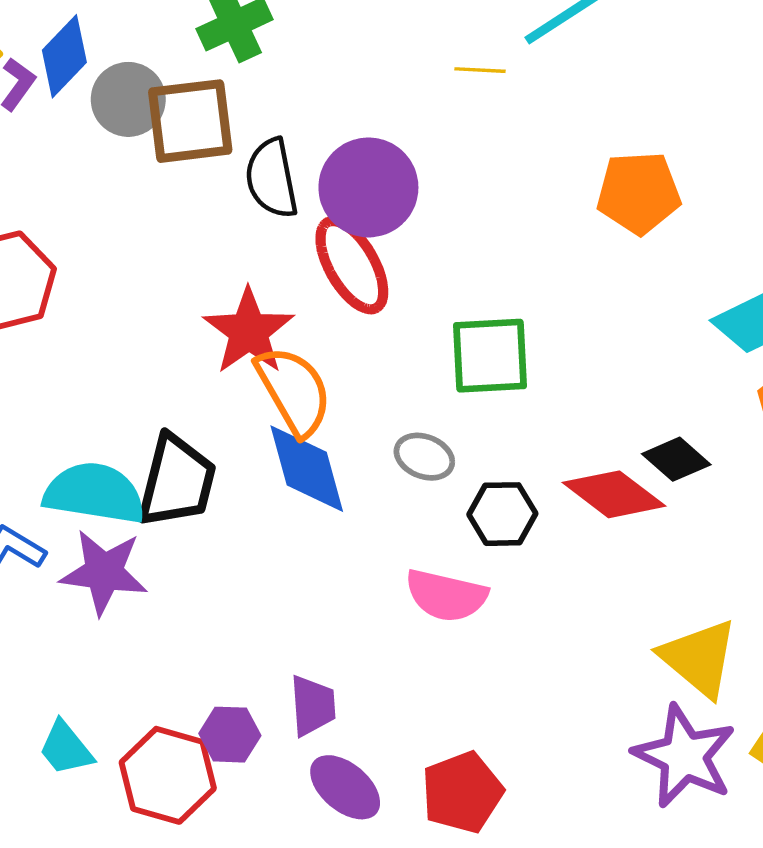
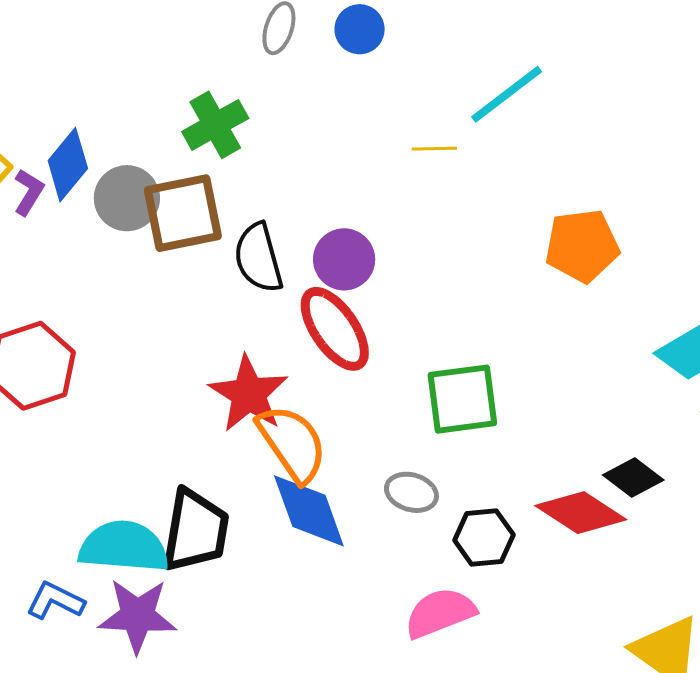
purple circle: (368, 187) -> (344, 259), size x0.7
pink semicircle: (446, 595) -> (440, 613), turned 150

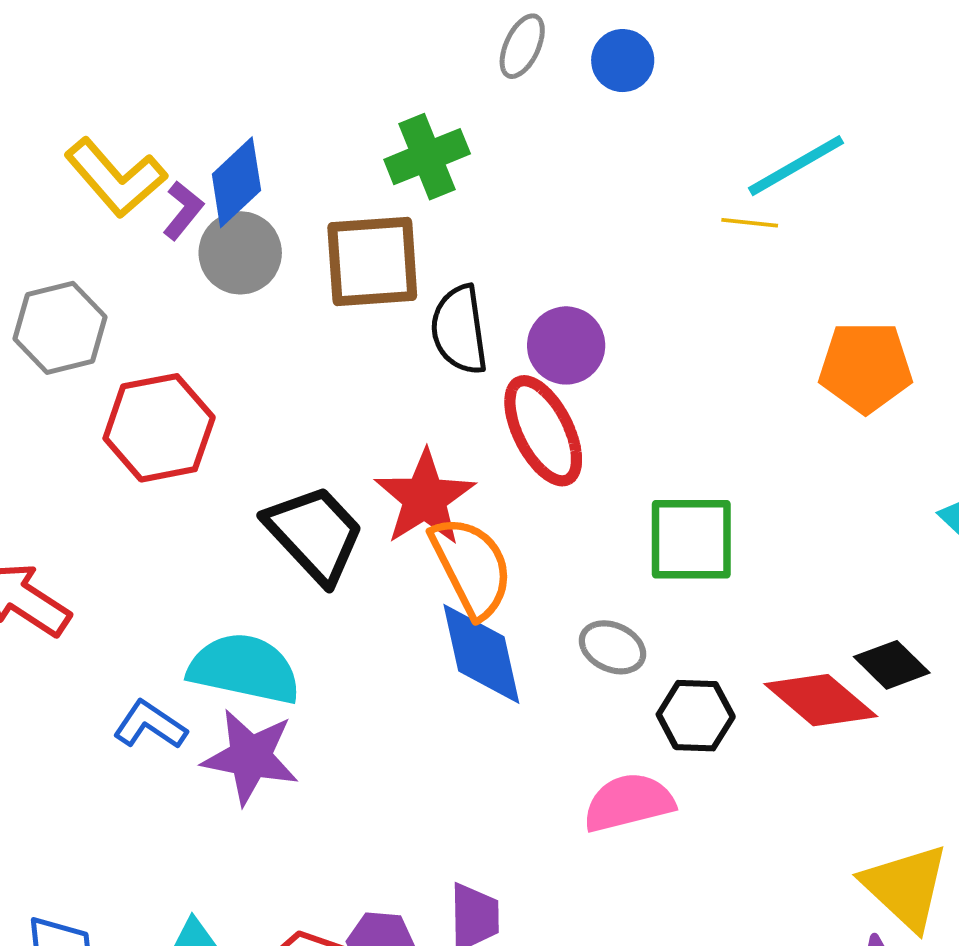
yellow line: (434, 149) -> (750, 223), moved
gray circle: (127, 198) -> (240, 253), moved
black trapezoid: (195, 531) -> (315, 534), moved, turned -60

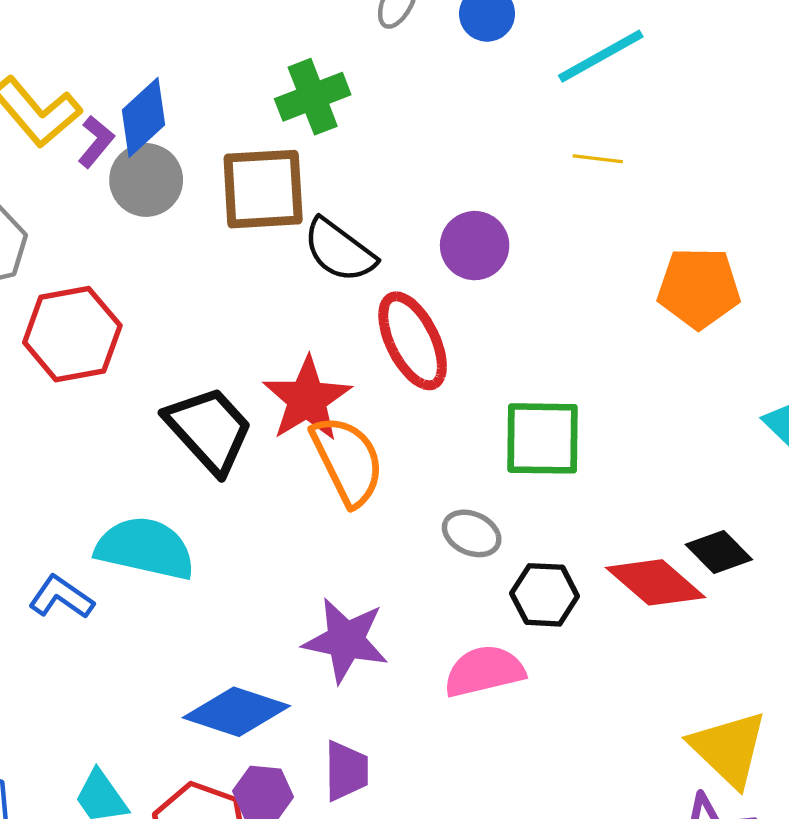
cyan line: (796, 166) -> (601, 56), moved
black semicircle: (459, 330) -> (339, 250), turned -46
purple circle: (566, 345) -> (475, 246), moved
blue diamond: (481, 654) -> (236, 712), moved, turned -60
purple star: (250, 757) -> (346, 640), moved

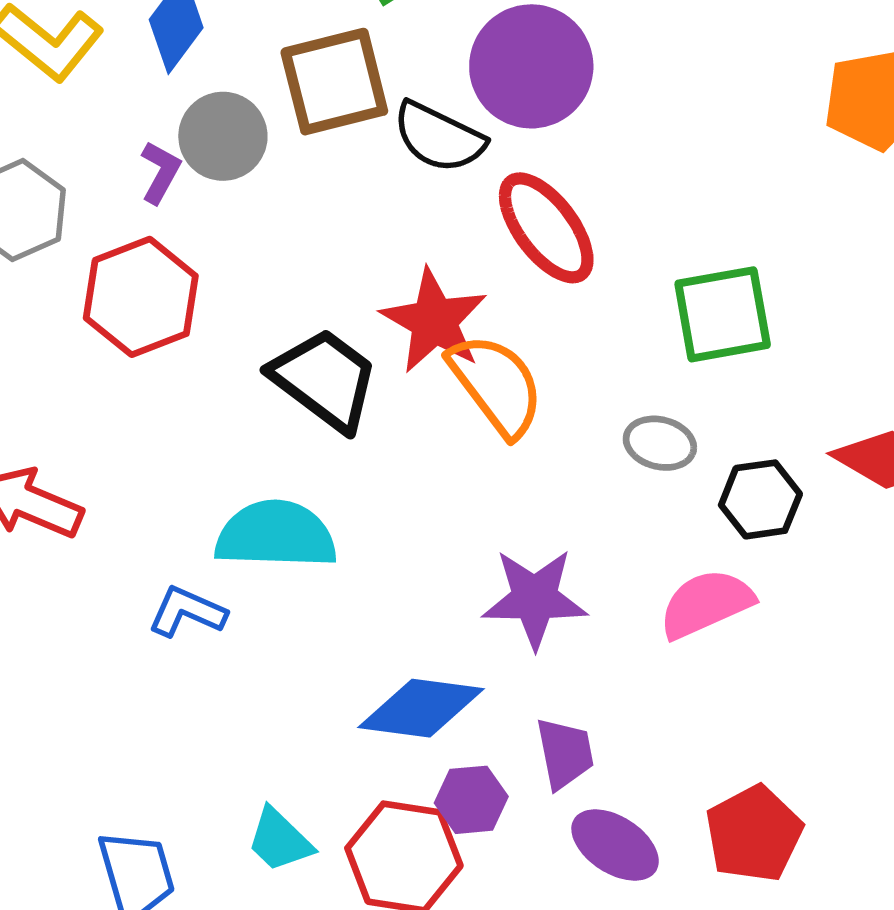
purple L-shape: (96, 142) -> (160, 172), moved
gray circle: (146, 180) -> (223, 136), moved
purple circle: (475, 246) -> (531, 66), moved, size x1.5

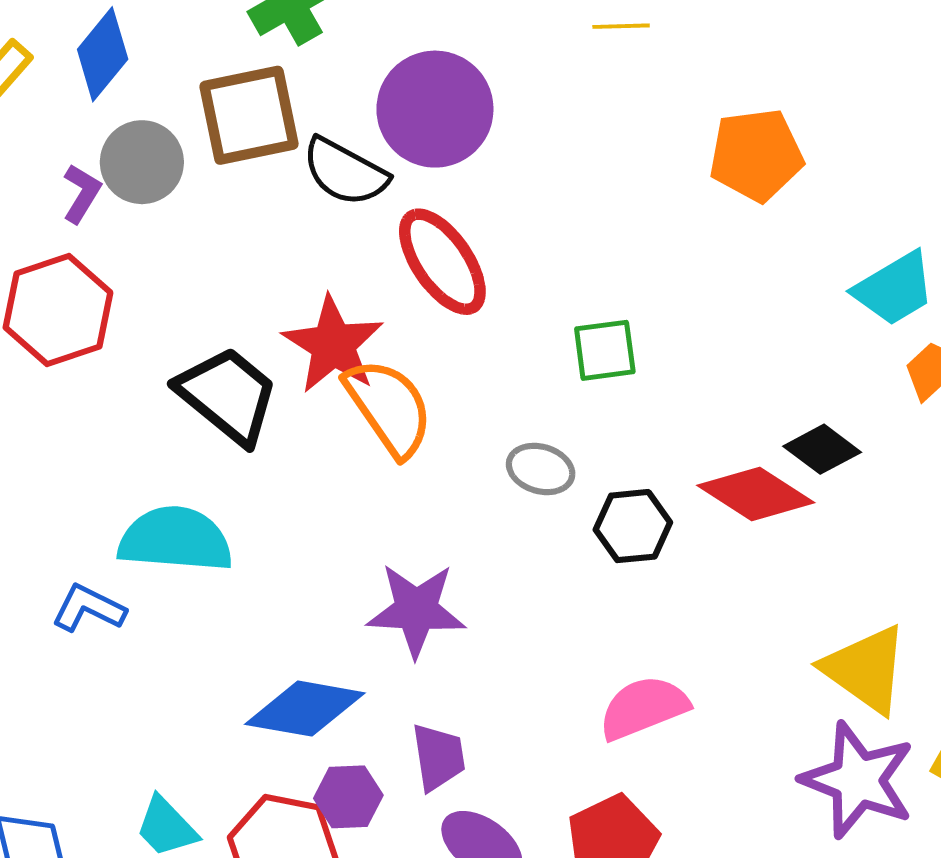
green square: (723, 314) -> (605, 350), size x0.7
pink semicircle: (706, 604) -> (644, 708), moved

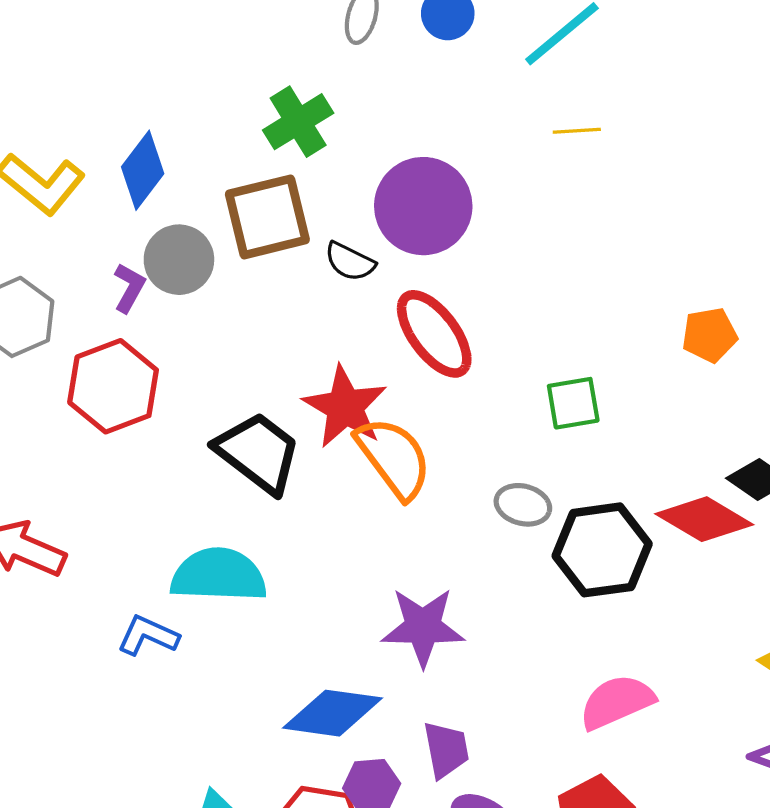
orange pentagon: (756, 155) -> (709, 335), moved, size x0.7
black semicircle: (345, 172) -> (350, 262), size x0.7
black hexagon: (633, 526) -> (602, 550), size x1.5

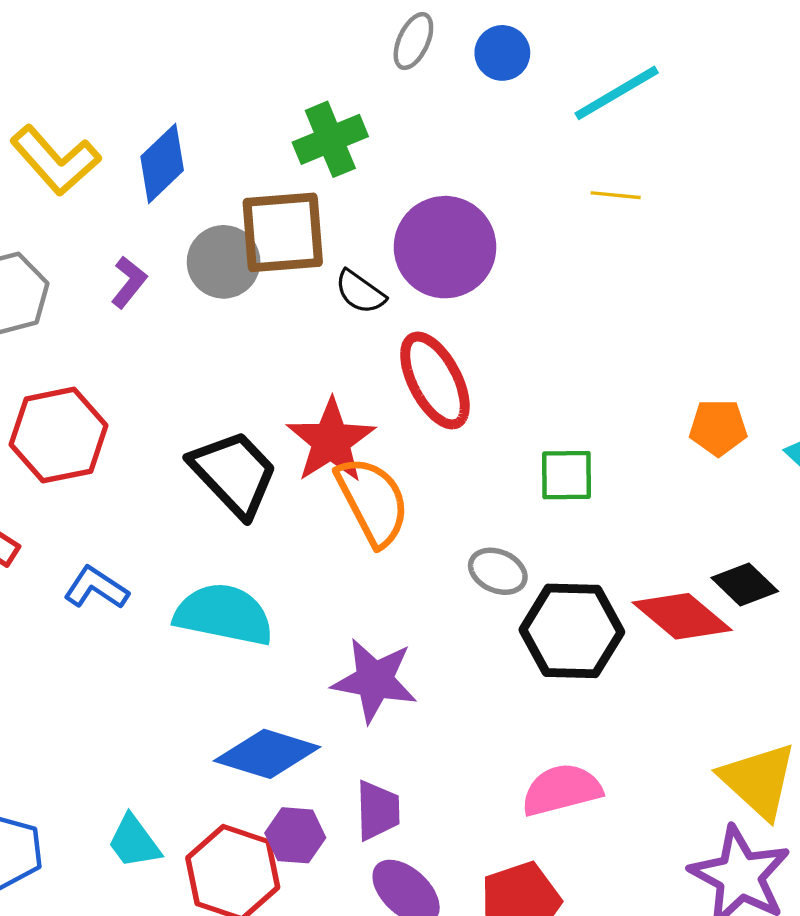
gray circle: (179, 260) -> (224, 262), moved
red hexagon: (113, 386) -> (59, 435), moved
cyan semicircle: (219, 575) -> (224, 614), moved
blue L-shape: (148, 636) -> (96, 588), moved

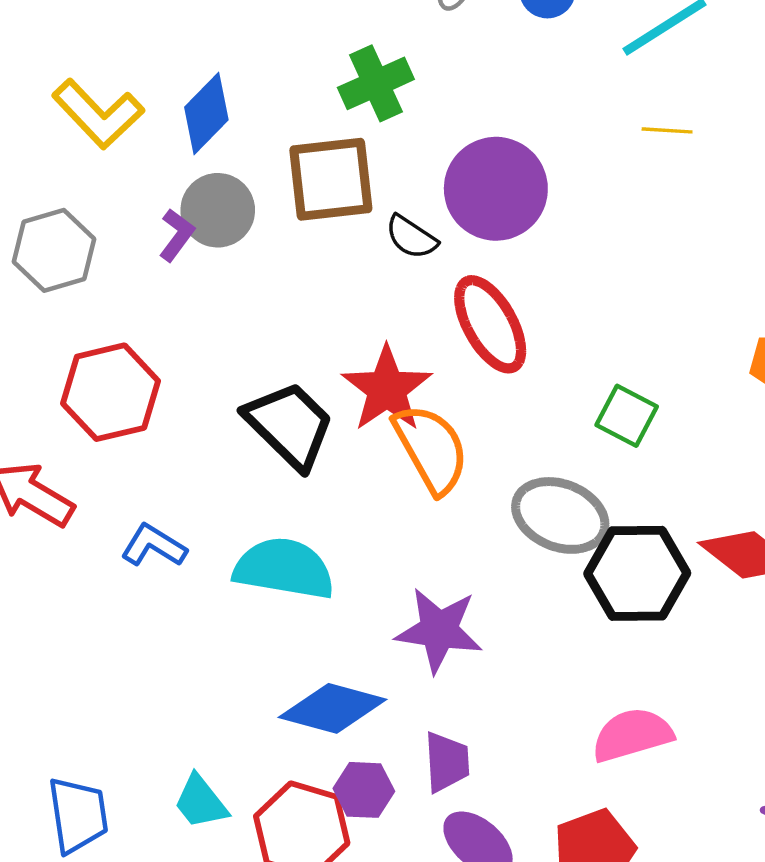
gray circle: (224, 262) -> (218, 210), moved
green square: (567, 475) -> (627, 416), turned 30
gray ellipse: (498, 571) -> (560, 515), size x1.6

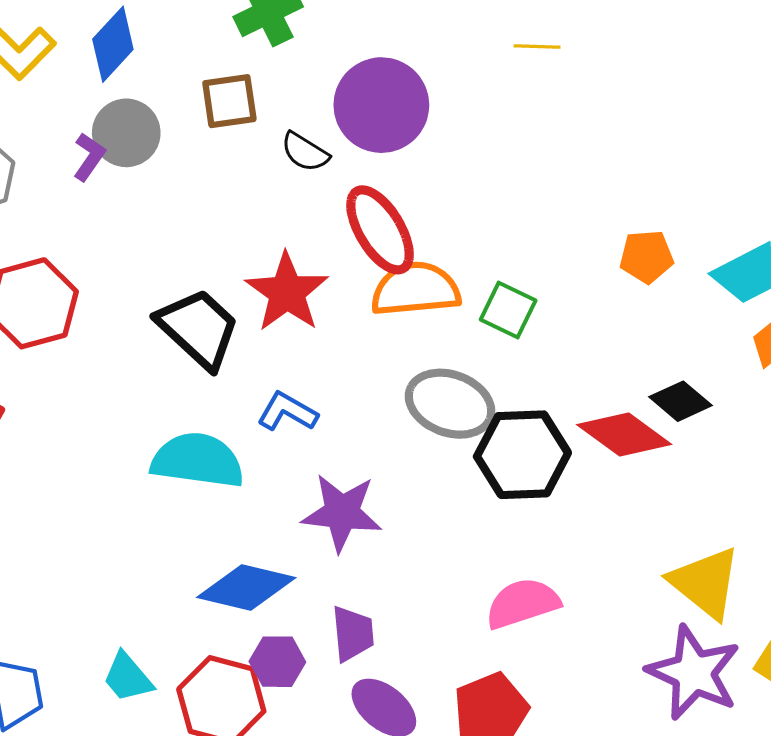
brown square: (331, 179) -> (229, 101), size x0.7
orange semicircle: (431, 449) -> (416, 289), moved, turned -64
blue L-shape: (154, 546) -> (287, 412), moved

